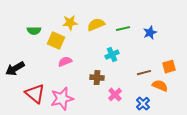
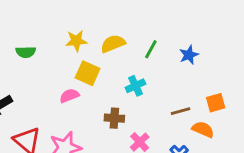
green line: (123, 29) -> (151, 49), turned -48
yellow square: (56, 41) -> (88, 73), moved

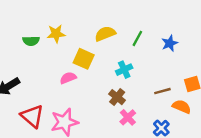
yellow star: (76, 41) -> (56, 34), moved
brown cross: (114, 118) -> (117, 97), moved, turned 35

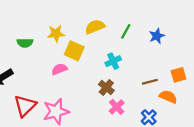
yellow star: (56, 34) -> (56, 34), moved
green semicircle: (31, 41) -> (25, 43), moved
red triangle: (32, 116) -> (25, 106), turned 35

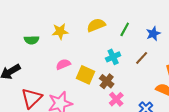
yellow square: (74, 51) -> (86, 75), moved
brown line: (150, 82) -> (142, 58), moved, turned -32

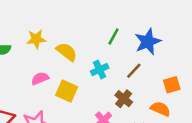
yellow semicircle: (96, 25) -> (67, 52), moved, turned 60
blue star: (153, 34) -> (148, 42), size x1.5
brown cross: (107, 81) -> (124, 99), moved

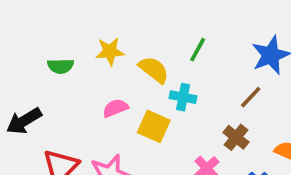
green line: (114, 37) -> (198, 50), moved
cyan cross: (100, 70) -> (183, 97), moved, turned 36

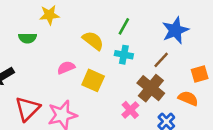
yellow star: (110, 51) -> (49, 15), moved
cyan cross: (183, 97) -> (124, 55), moved
brown cross: (236, 137) -> (151, 88), size x1.5

